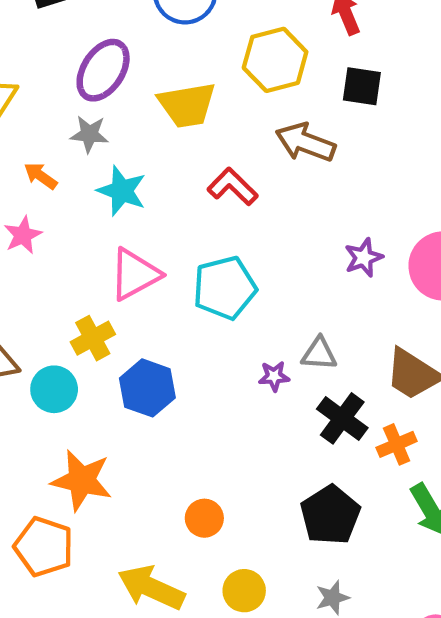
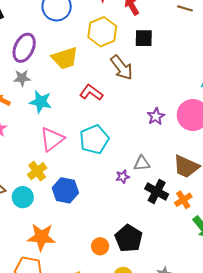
brown arrow: (305, 142) -> (122, 68), turned -140
black pentagon: (330, 515) -> (129, 238), moved

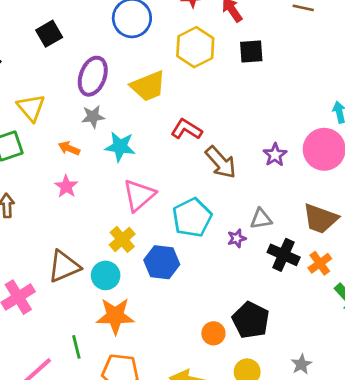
brown arrow: (122, 68) -> (221, 162), moved
cyan pentagon: (94, 139) -> (192, 218), moved
orange star: (41, 237) -> (115, 316), moved

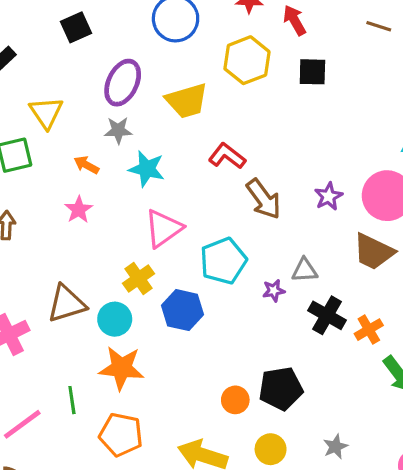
brown trapezoid: (320, 219) -> (374, 252), moved
black pentagon: (251, 320) -> (281, 389), turned 30

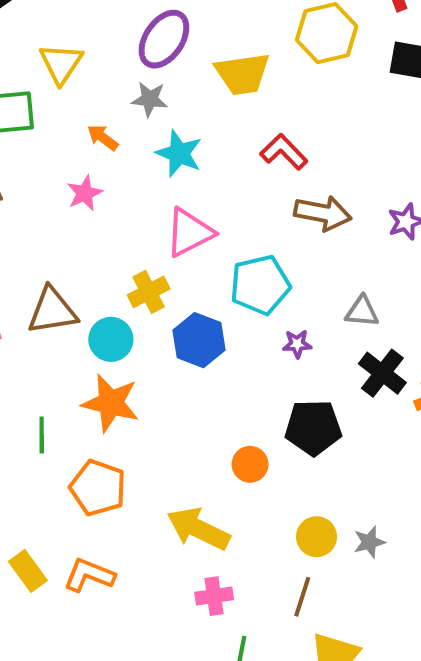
brown arrow: (264, 199) -> (323, 213), turned -51
purple star: (274, 291) -> (297, 344), moved
black pentagon: (281, 389) -> (313, 428), moved
yellow circle: (271, 449) -> (317, 537), moved

